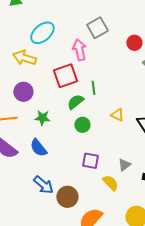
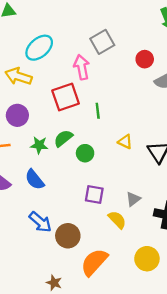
green semicircle: (75, 102) -> (63, 138), moved

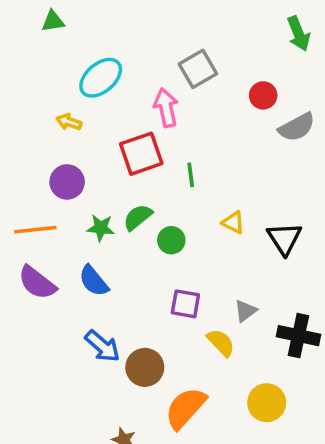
yellow arrow: (19, 76) -> (69, 122), size x0.6

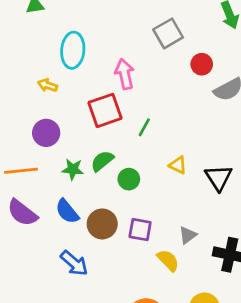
gray square: (198, 69) -> (168, 33), moved
cyan ellipse: (101, 78) -> (73, 50), turned -44
green line: (191, 175) -> (144, 127), turned 36
brown circle: (145, 367) -> (102, 224), moved

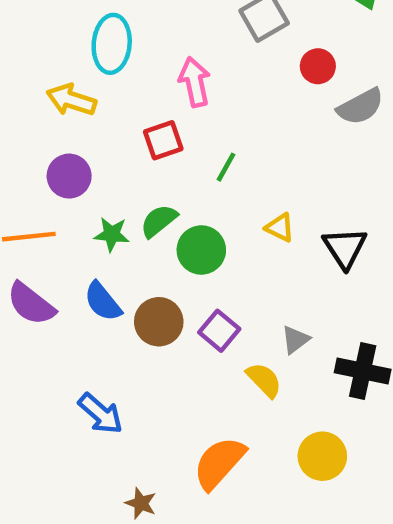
yellow arrow: (48, 85) -> (71, 100), size x1.5
red square: (105, 110) -> (163, 140), size x0.7
green circle: (129, 179) -> (201, 250), size x1.4
purple square: (140, 230) -> (219, 331), turned 30
blue arrow: (74, 263) -> (100, 414), moved

